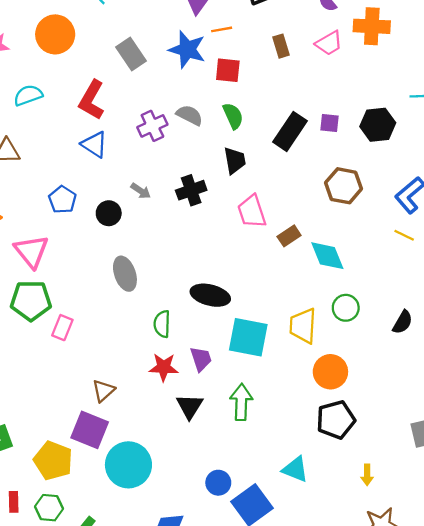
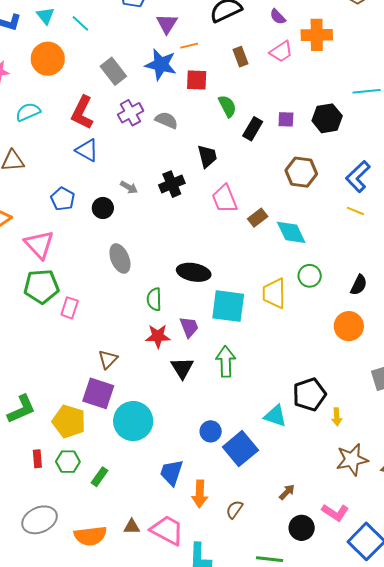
green semicircle: (233, 116) -> (227, 106), moved
purple cross: (152, 126) -> (131, 113), moved
black rectangle: (290, 131) -> (253, 129), size x0.7
orange circle: (330, 372) -> (349, 326), moved
black pentagon: (336, 420) -> (309, 394), moved

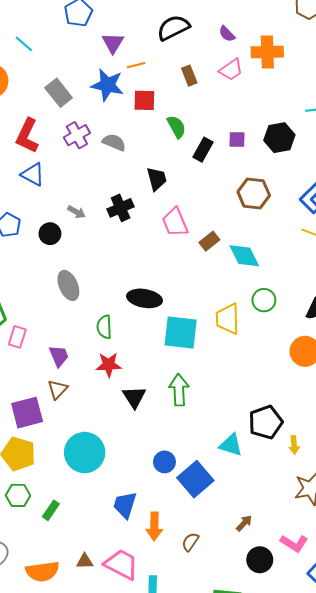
purple trapezoid: (189, 327) -> (59, 356), moved
purple square: (98, 393) -> (27, 413), moved, turned -32

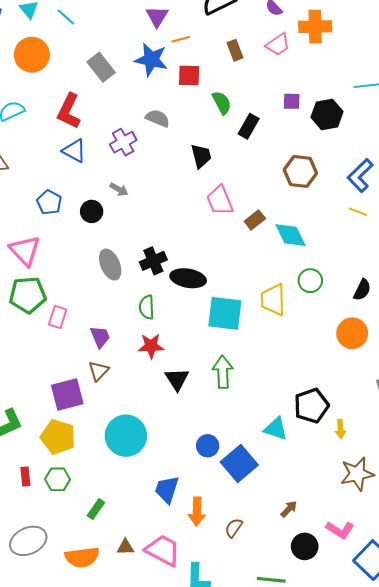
purple cross: (77, 135) -> (123, 142), moved
purple square: (237, 139) -> (292, 101), moved
black cross: (121, 208) -> (153, 261), moved
green rectangle: (51, 510) -> (96, 509), moved

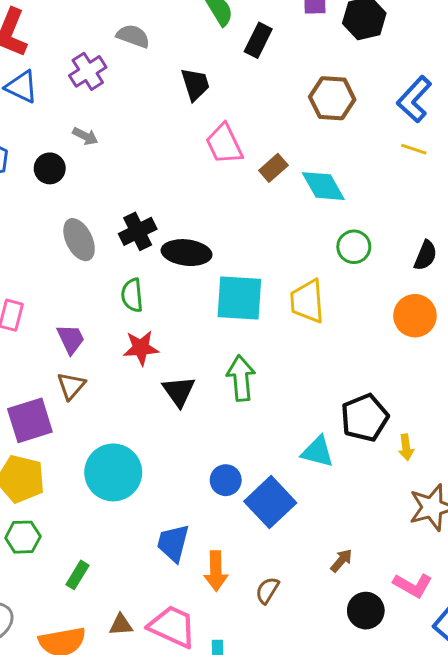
yellow trapezoid: (273, 300) -> (307, 301), moved

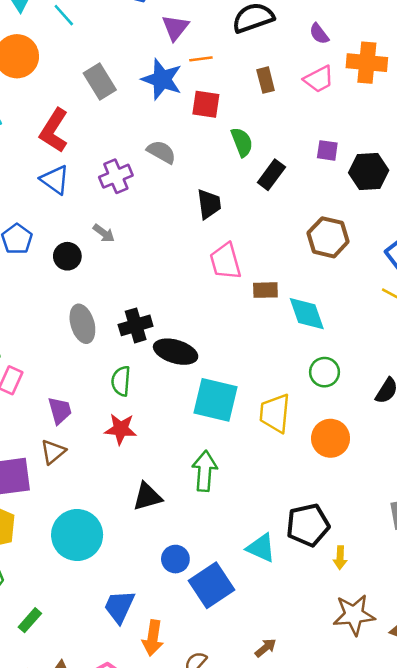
brown rectangle: (273, 168) -> (265, 290), turned 30
orange circle: (415, 316) -> (331, 438), moved
black triangle: (179, 391) -> (147, 497), moved, turned 40

